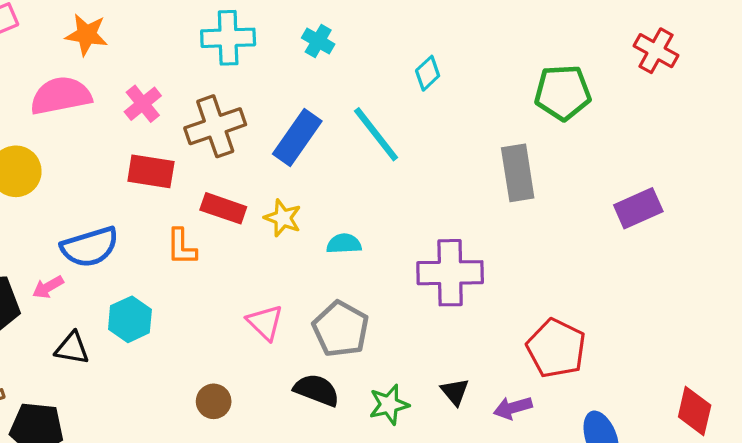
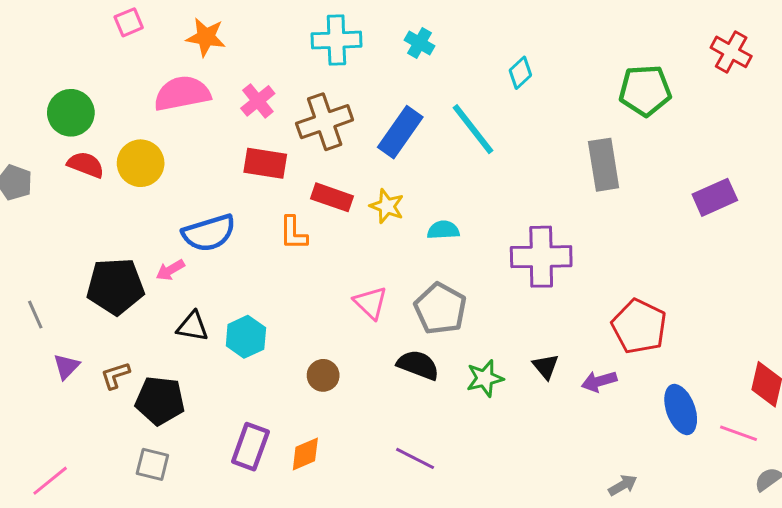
cyan hexagon: (130, 319) -> (246, 337), moved

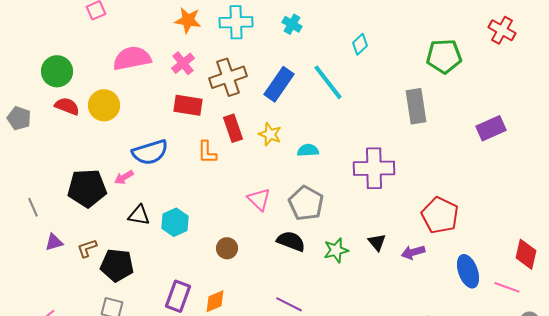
orange star: (206, 37) -> (188, 20), moved
red rectangle: (332, 197) -> (233, 128), turned 52
purple triangle: (66, 366) -> (54, 242), turned 30

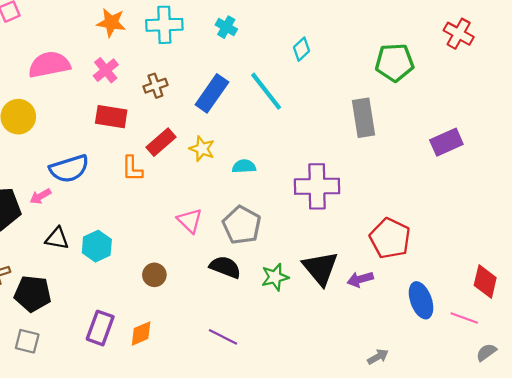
brown cross: (228, 77) -> (155, 86), size x0.6
red rectangle: (233, 128) -> (161, 142), turned 68
black triangle: (377, 242) -> (320, 268), size x1.8

